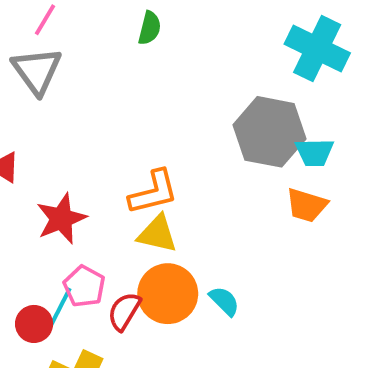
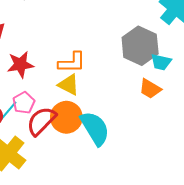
cyan semicircle: (224, 301) -> (95, 128), size x2.0
red semicircle: (124, 311) -> (41, 121), size x1.5

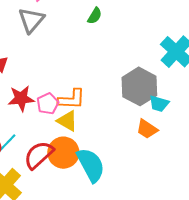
pink pentagon: (24, 103) -> (48, 104), moved

